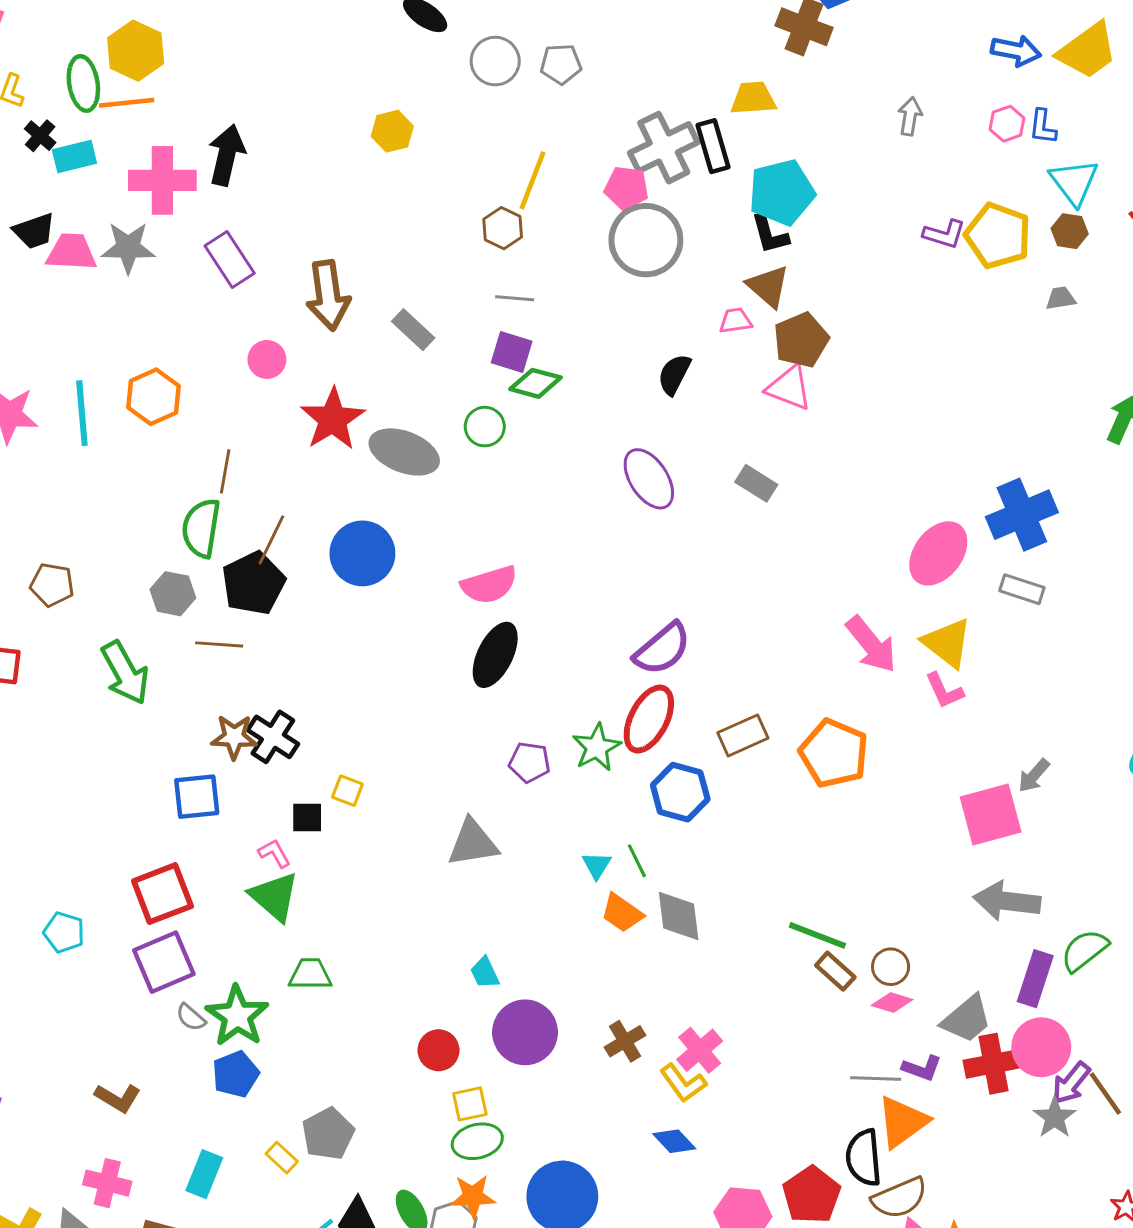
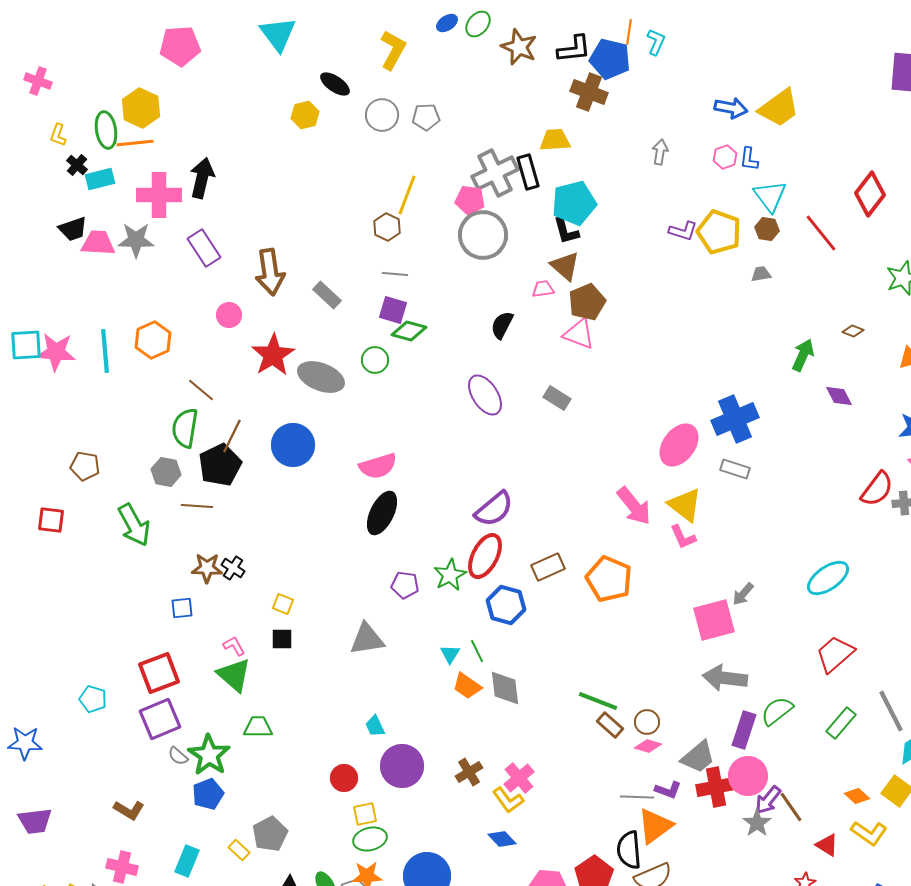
yellow hexagon: (392, 131) -> (305, 115), moved
brown line: (225, 471) -> (201, 390), turned -60
black cross: (273, 737) -> (233, 568), size x0.7
blue square: (197, 797) -> (182, 608), size x0.7
black square: (307, 817) -> (282, 639), moved

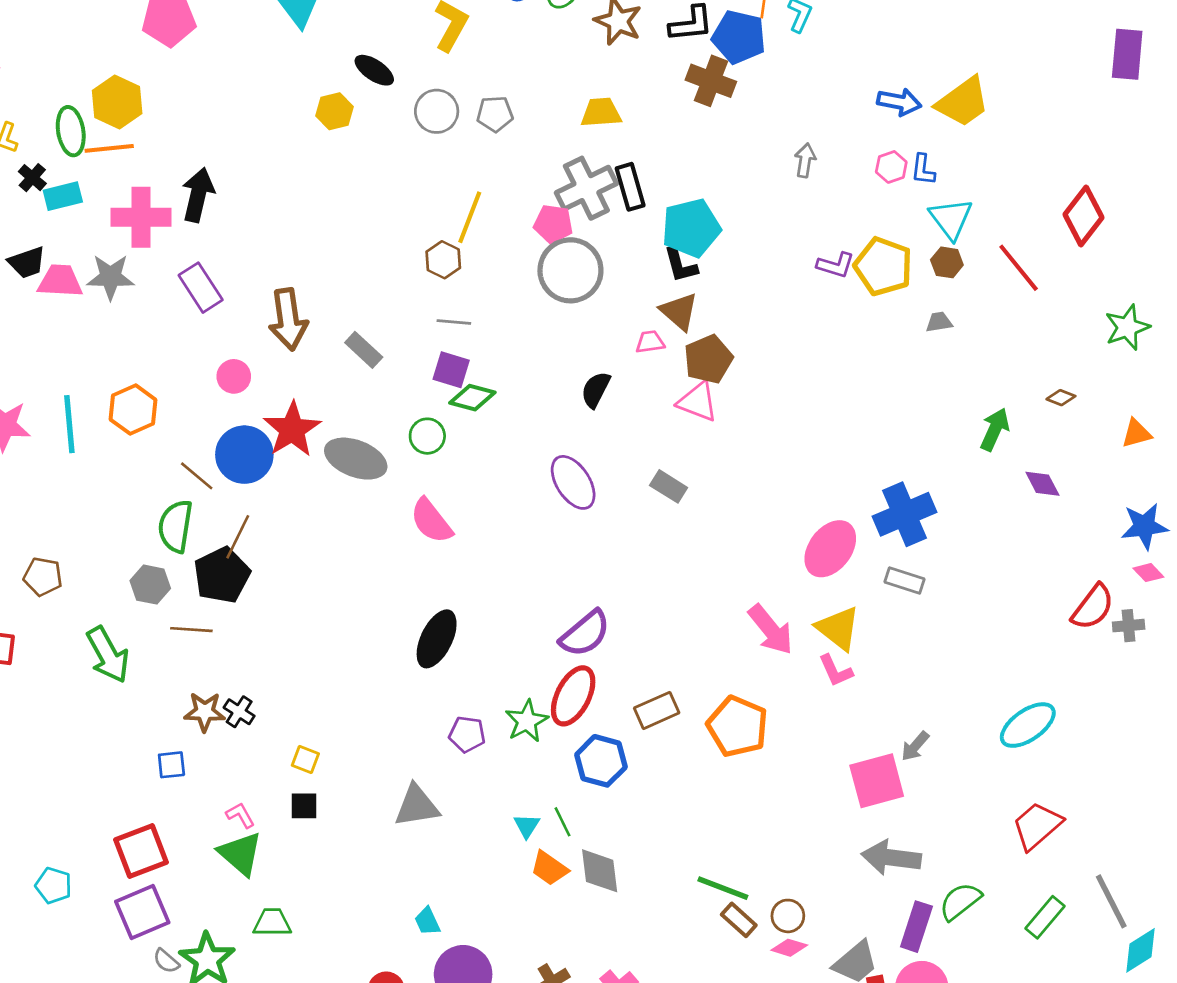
yellow trapezoid: (555, 140) -> (601, 113), moved
blue circle: (293, 445) -> (244, 455), moved
pink semicircle: (378, 466) -> (431, 521), moved, turned 69

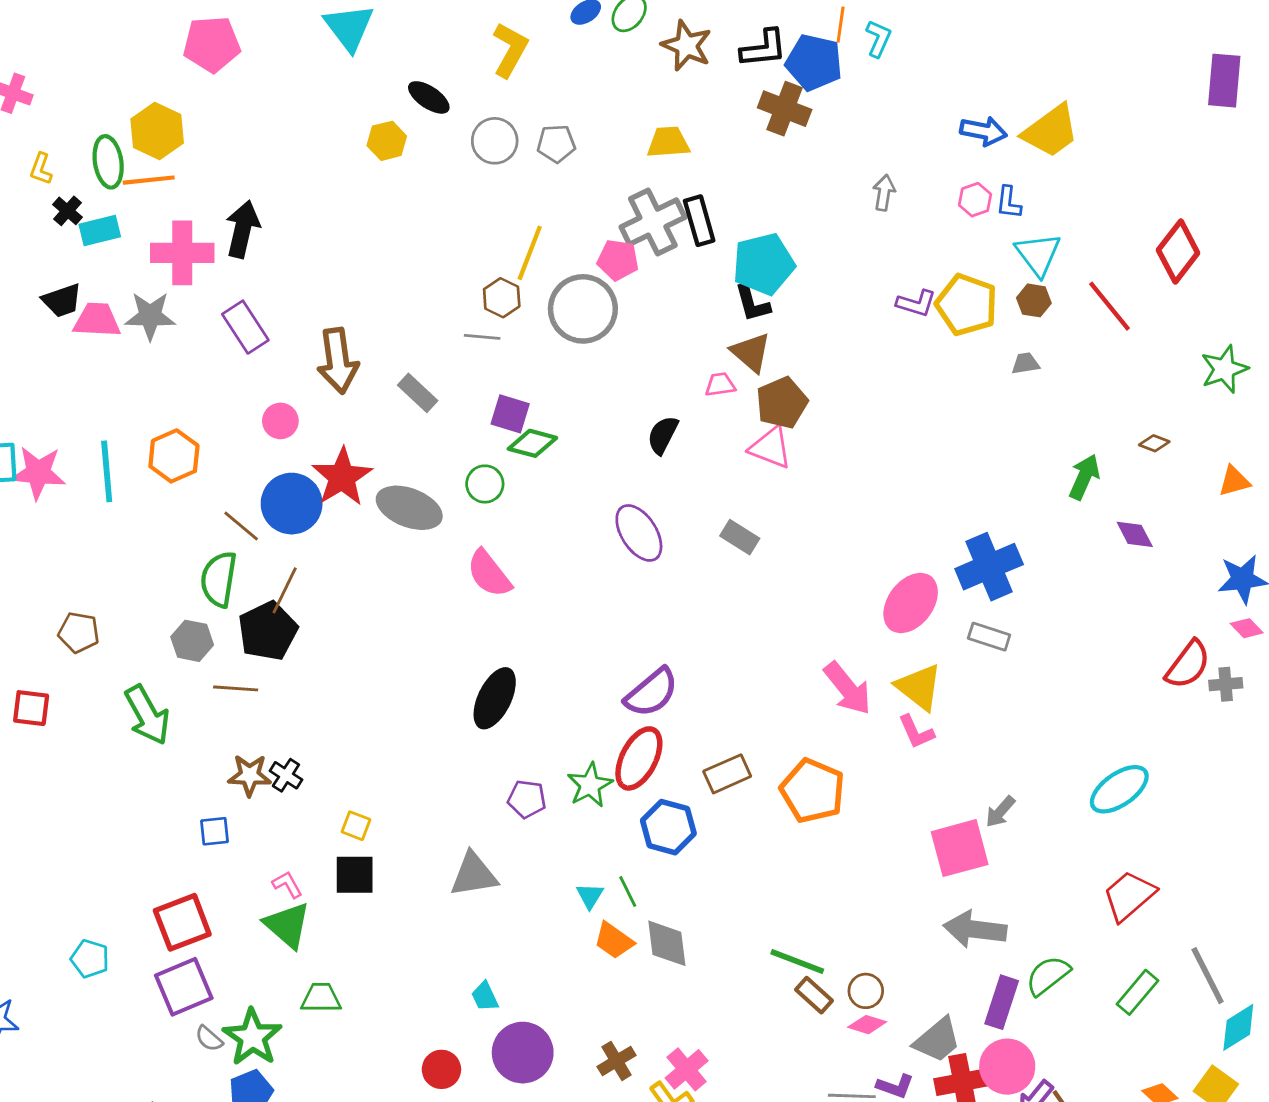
gray circle: (570, 270) -> (583, 309), moved
gray line: (454, 322) -> (482, 337), moved
black square: (304, 806) -> (355, 875), size x1.4

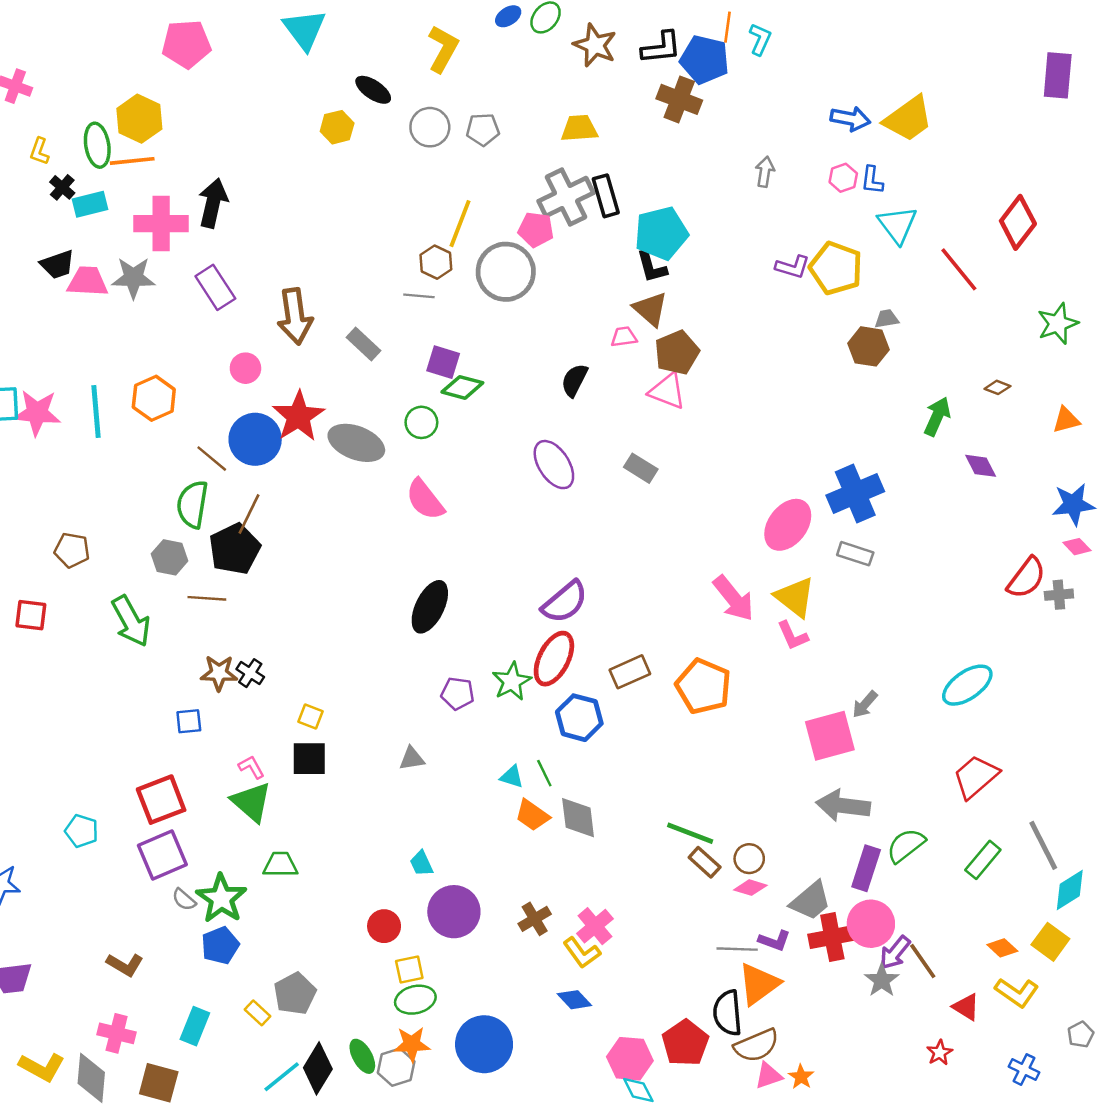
brown hexagon: (1034, 300) -> (868, 346), moved, size x1.4
gray triangle: (474, 875) -> (412, 759), size x0.6
cyan triangle: (590, 896) -> (512, 777), turned -45

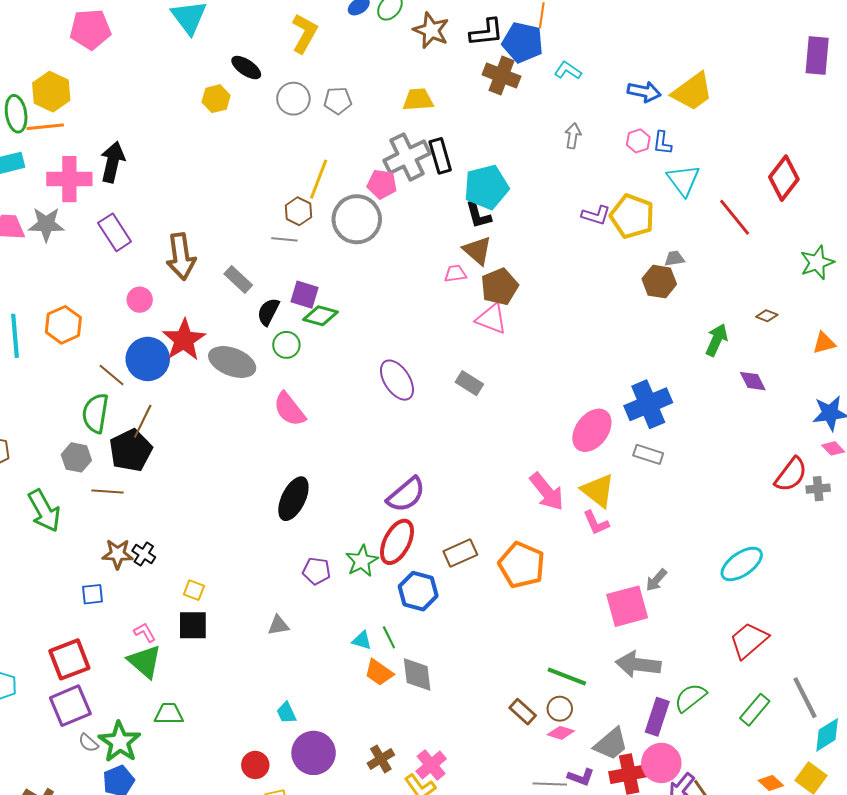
cyan L-shape: (760, 39) -> (568, 71), moved, turned -80
black semicircle: (574, 380) -> (268, 312), moved
green line: (690, 833) -> (567, 677), moved

